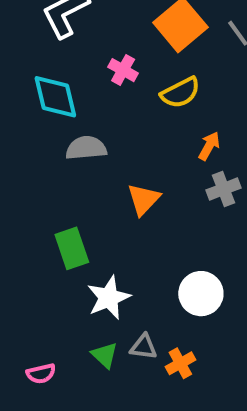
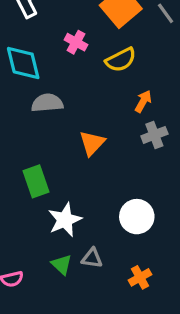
orange cross: (180, 363) -> (140, 277), moved

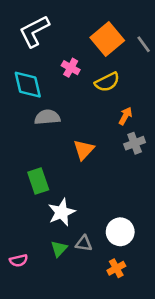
white circle: (137, 217) -> (120, 232), moved
green triangle: (62, 265) -> (59, 249), turned 30
orange cross: (140, 277) -> (116, 268), moved

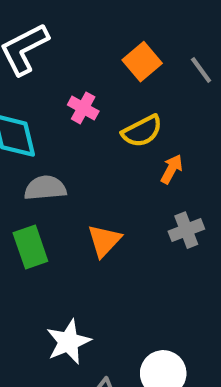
orange square: (107, 39) -> (142, 62), size x0.7
orange arrow: (125, 116) -> (172, 169), moved
green rectangle: (38, 181) -> (30, 247), moved

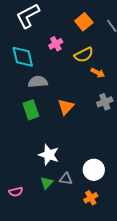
pink cross: (83, 108) -> (56, 44), turned 32
orange arrow: (172, 169) -> (98, 73), turned 88
white star: (68, 342) -> (49, 155), turned -30

